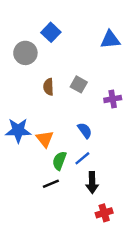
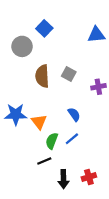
brown semicircle: (48, 87) -> (42, 76), size x1.5
black arrow: (92, 183) -> (63, 179), moved
red cross: (104, 213) -> (89, 177), moved

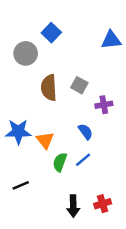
purple cross: (98, 87) -> (104, 105), moved
black line: (44, 161) -> (21, 185), moved

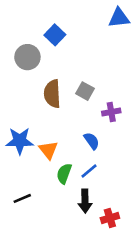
blue triangle: (111, 40) -> (119, 18), moved
black arrow: (73, 206) -> (85, 201), moved

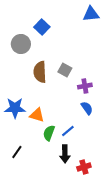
blue semicircle: (92, 141) -> (87, 108), moved
orange triangle: (48, 150) -> (37, 115), turned -35
black line: (22, 198) -> (17, 152), turned -32

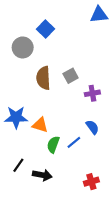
gray square: (65, 70) -> (71, 76), turned 32
blue semicircle: (87, 108) -> (92, 127), moved
black arrow: (65, 154) -> (42, 175), moved, turned -78

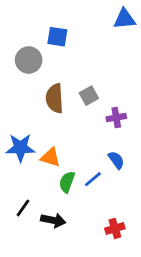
blue square: (46, 29) -> (57, 37), turned -35

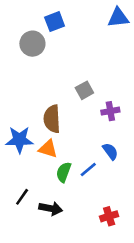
blue square: (57, 37) -> (55, 22), moved, turned -30
gray circle: (29, 60) -> (32, 44), moved
brown semicircle: (55, 98) -> (52, 119), moved

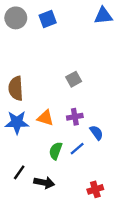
gray circle: (32, 44) -> (16, 18), moved
purple cross: (110, 111) -> (75, 117), moved
brown semicircle: (52, 119) -> (16, 88), moved
orange triangle: (48, 149) -> (45, 118), moved

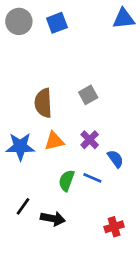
brown semicircle: (16, 88) -> (43, 103), moved
purple cross: (75, 117) -> (90, 140), turned -35
orange triangle: (45, 118) -> (54, 141), turned -30
blue line: (77, 149) -> (92, 178), turned 63

